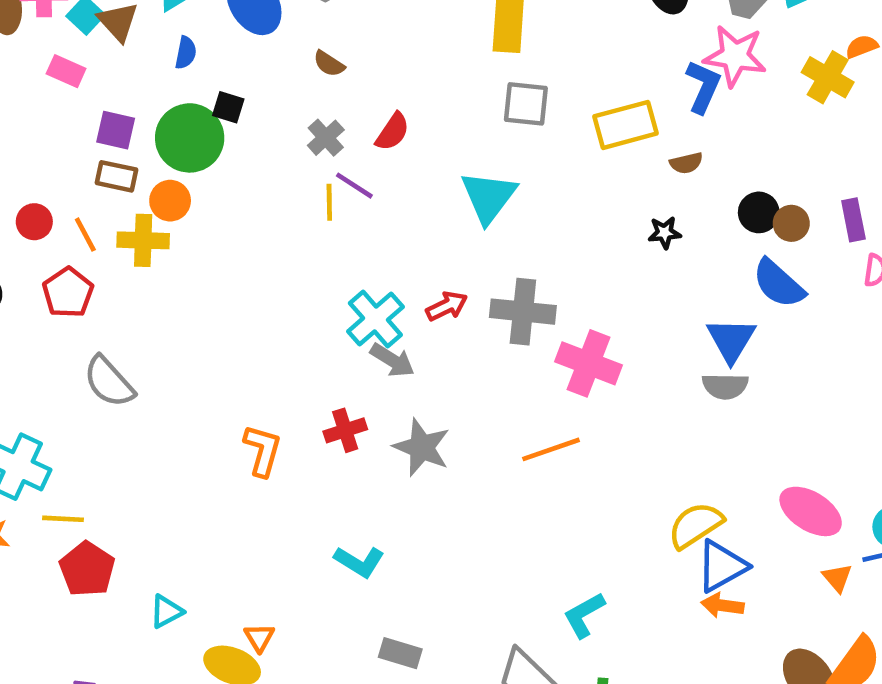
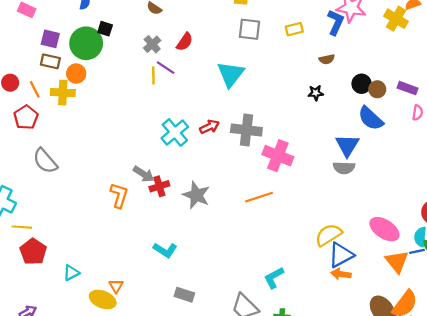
yellow rectangle: (626, 125) -> (294, 29), moved, size x0.6
purple rectangle: (853, 220) -> (407, 88), turned -60
gray arrow: (392, 360) -> (144, 174), moved
orange triangle: (837, 578) -> (397, 262), size x1.6

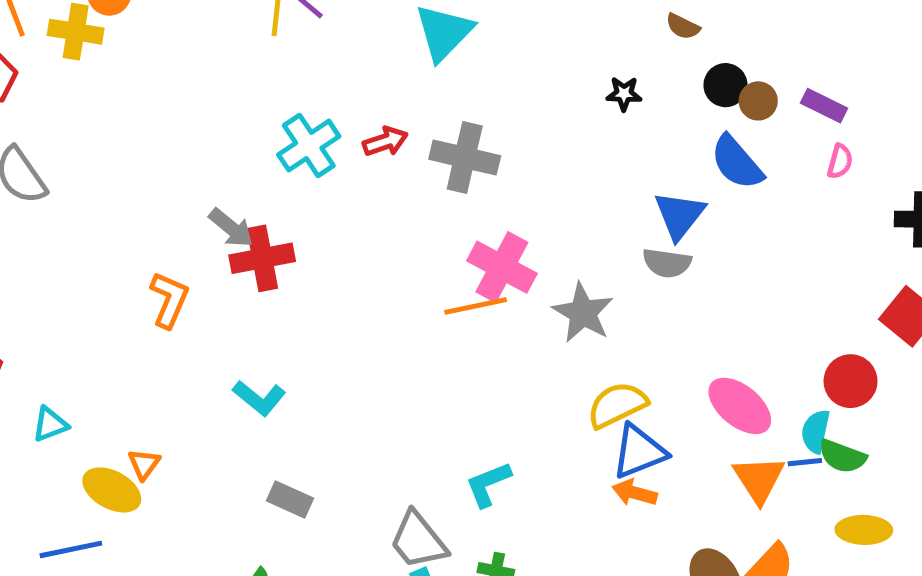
brown semicircle: (327, 59) -> (683, 26), moved, turned 32
pink cross: (278, 156) -> (502, 267), moved
red cross: (159, 186) -> (262, 258), size x1.4
orange L-shape: (119, 195) -> (169, 300), moved
gray star: (196, 195) -> (583, 313), moved

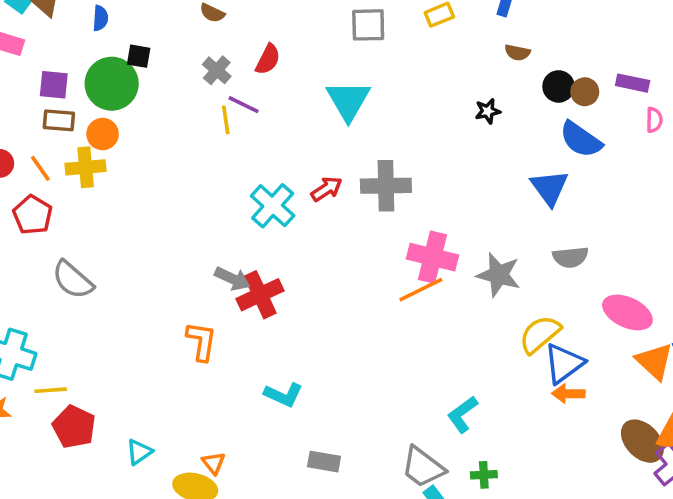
gray semicircle: (667, 263) -> (570, 257), moved

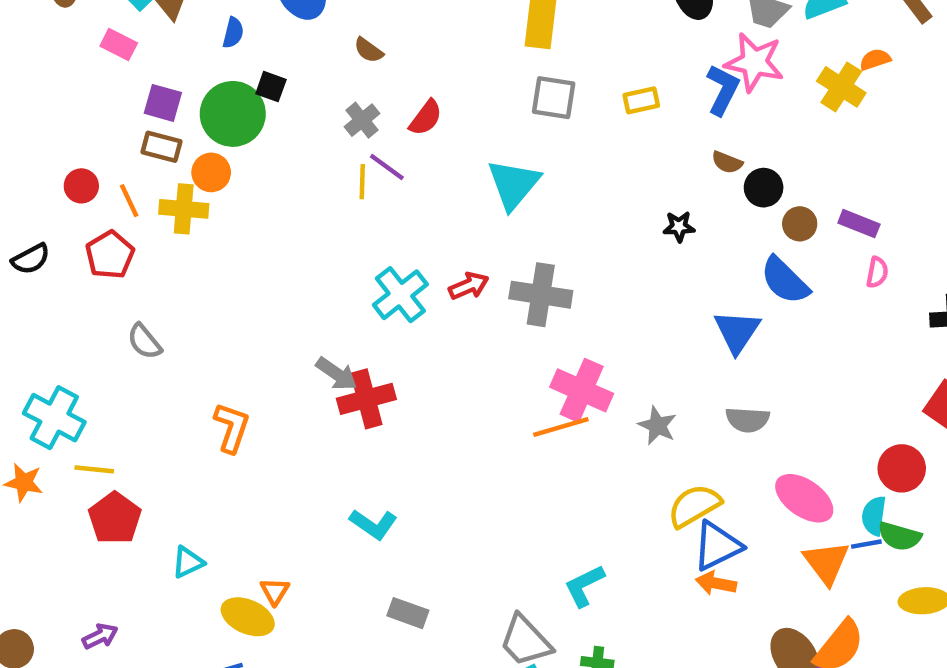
black circle: (559, 86) -> (764, 188), moved
gray star: (499, 275) -> (657, 426), size x0.7
gray semicircle: (73, 280) -> (144, 341), size x0.7
orange L-shape: (201, 341) -> (232, 428), moved

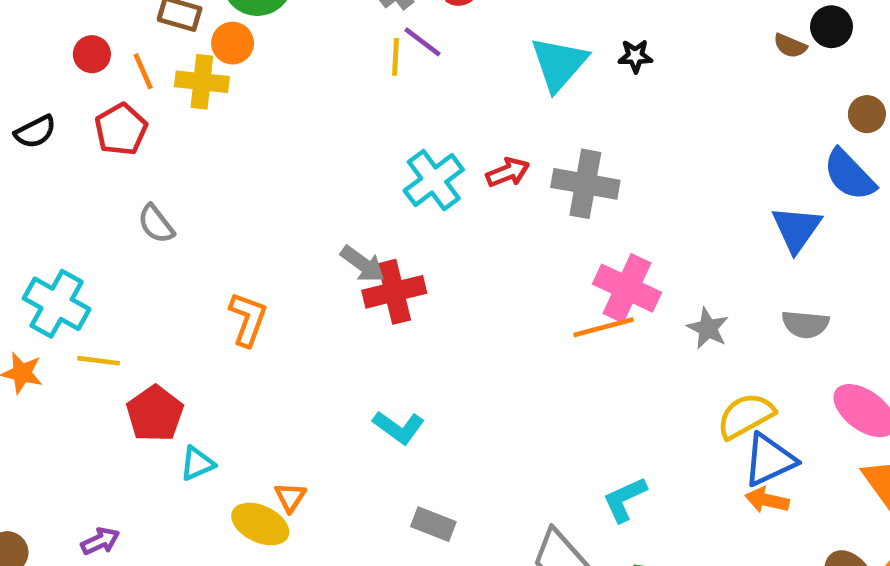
black circle: (764, 188) -> (831, 27), moved
black star: (679, 227) -> (635, 56), moved
red pentagon: (115, 518) -> (155, 414), moved

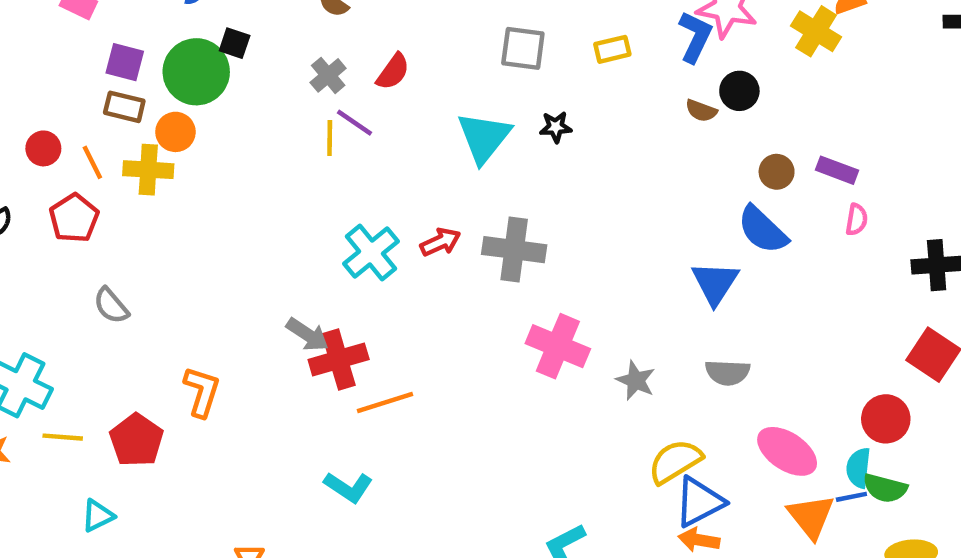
orange line: (603, 327) -> (385, 402), moved
red pentagon: (155, 414) -> (136, 440), moved
cyan triangle: (197, 464) -> (98, 516), moved

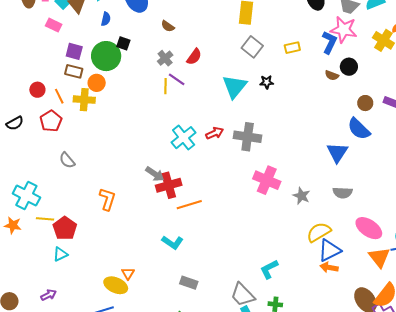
gray square: (523, 48) -> (252, 47), turned 30
red pentagon: (136, 440) -> (65, 228), moved

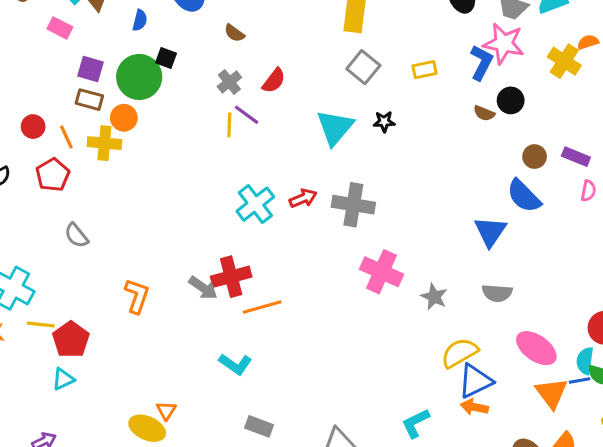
gray arrow: (155, 174) -> (203, 288), moved
cyan L-shape: (269, 269) -> (415, 423), moved

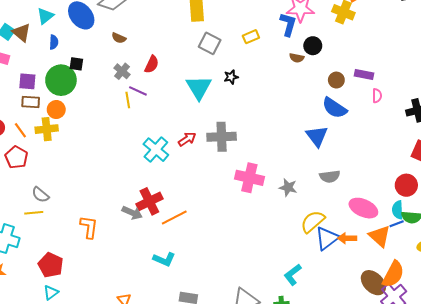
yellow line: (41, 325) -> (34, 213), moved
orange arrow: (474, 407) -> (347, 238), moved

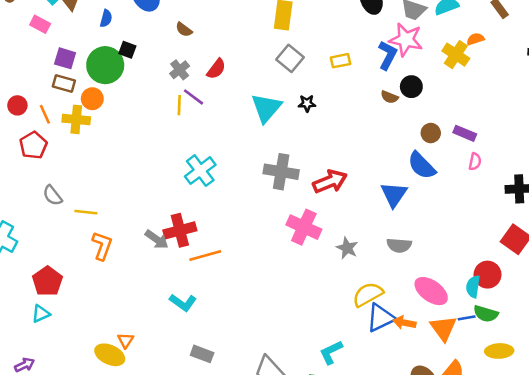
red arrow: (187, 139) -> (330, 182), moved, size x1.5
cyan semicircle: (398, 210) -> (473, 287), moved
yellow line: (34, 213) -> (86, 212), moved

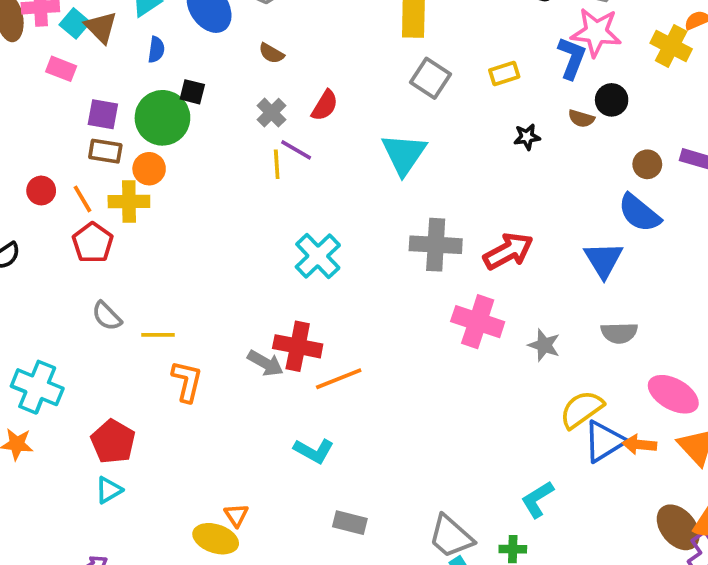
black star: (307, 103) -> (527, 137), moved
red pentagon: (33, 145) -> (93, 243), moved
red cross: (180, 230) -> (298, 346), turned 32

